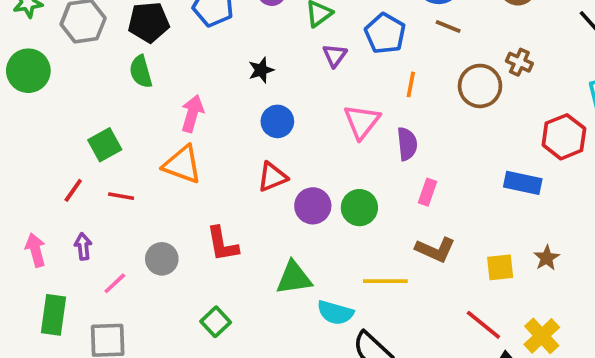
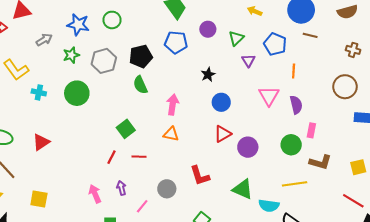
brown circle: (480, 86) -> (345, 87), moved
orange triangle: (182, 165) -> (171, 134), size x0.7
green circle: (359, 208) -> (291, 145), moved
green triangle: (294, 278) -> (243, 189), turned 40

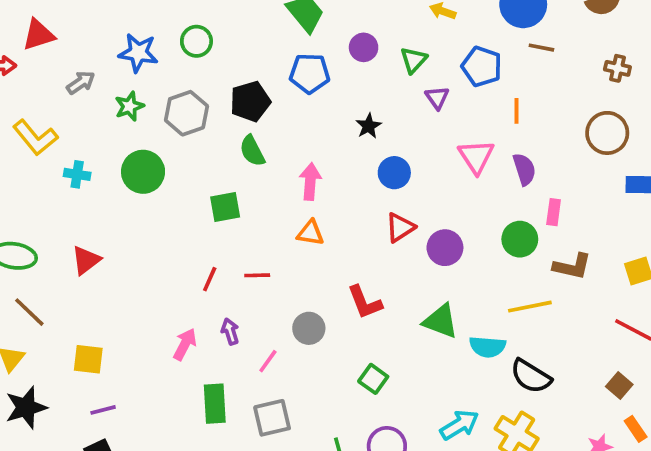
green square: (126, 129) -> (225, 207), moved, turned 30
pink arrow: (95, 194) -> (185, 344), turned 54

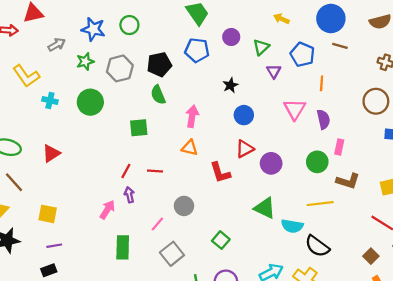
red L-shape: (365, 302) -> (220, 173), moved
purple arrow: (230, 331) -> (129, 195), moved
gray square: (272, 418) -> (172, 254), moved, turned -30

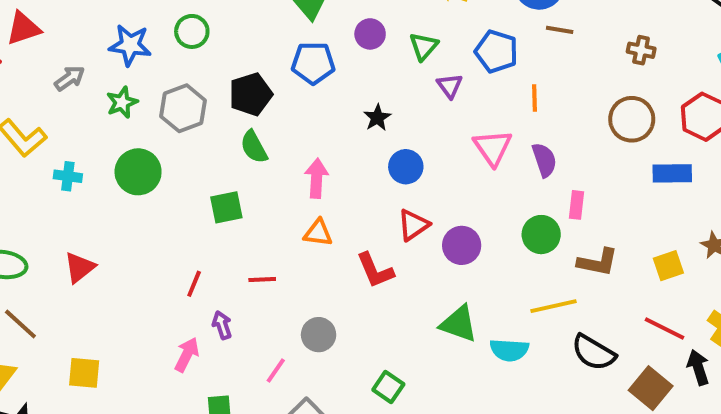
red line: (126, 171) -> (194, 284), moved
black semicircle: (317, 246) -> (594, 353), moved
brown square: (371, 256) -> (651, 388), size x1.5

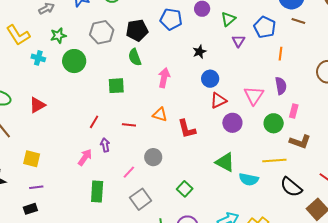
green star: (122, 102) -> (58, 36), moved
pink triangle: (493, 148) -> (254, 95), moved
red triangle: (413, 225) -> (218, 100), moved
orange triangle: (318, 233) -> (160, 115), moved

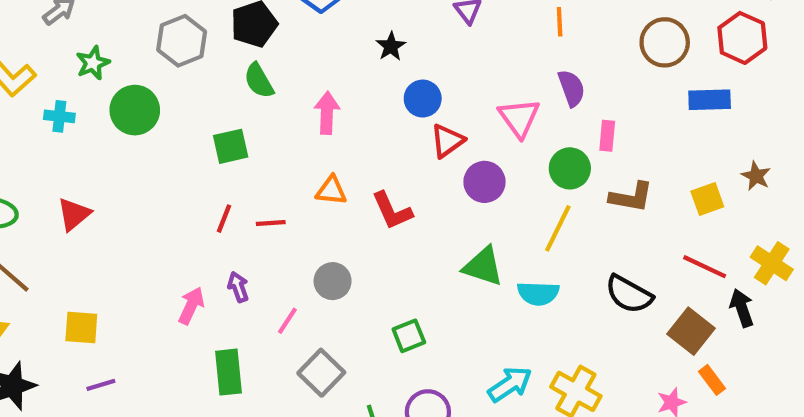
red line: (94, 122) -> (224, 219), moved
purple arrow: (105, 145) -> (238, 287), moved
yellow line: (274, 160) -> (558, 228), moved, turned -50
green square: (185, 189) -> (409, 336), turned 35

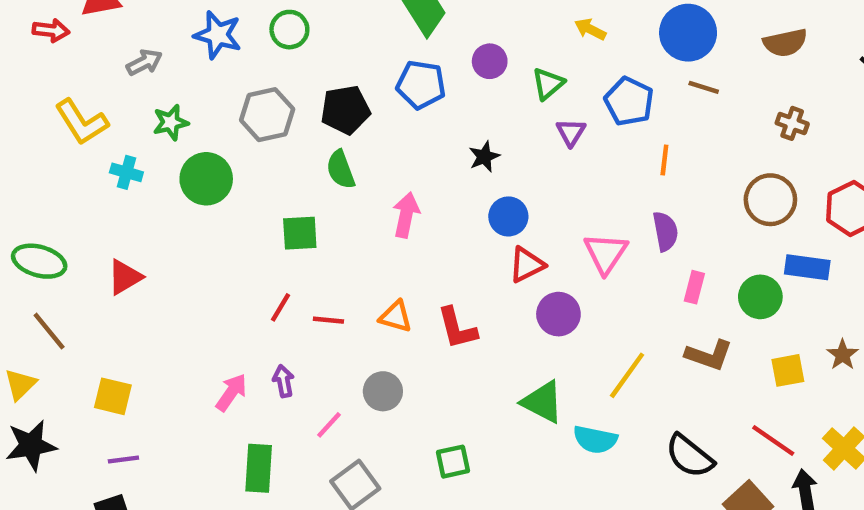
green circle: (570, 168) -> (760, 297), moved
orange triangle: (331, 191) -> (396, 317), moved

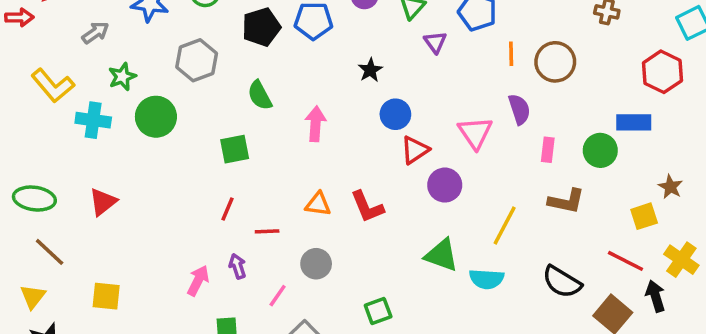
black pentagon: (345, 110) -> (261, 27), moved
cyan cross: (126, 172) -> (93, 120), size x1.4
brown circle: (770, 200) -> (555, 62), moved
red line: (328, 320) -> (267, 231), moved
yellow square: (788, 370) -> (644, 216), moved

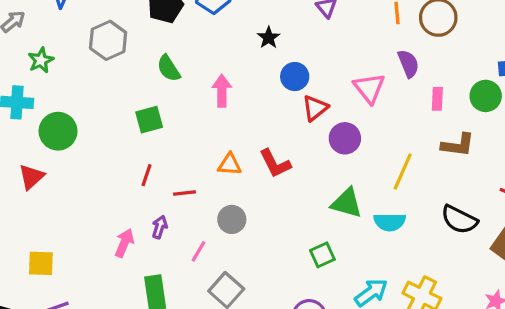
green circle: (156, 117) -> (58, 131), moved
purple arrow: (237, 266) -> (160, 227), turned 40
green square: (378, 311) -> (322, 255), moved

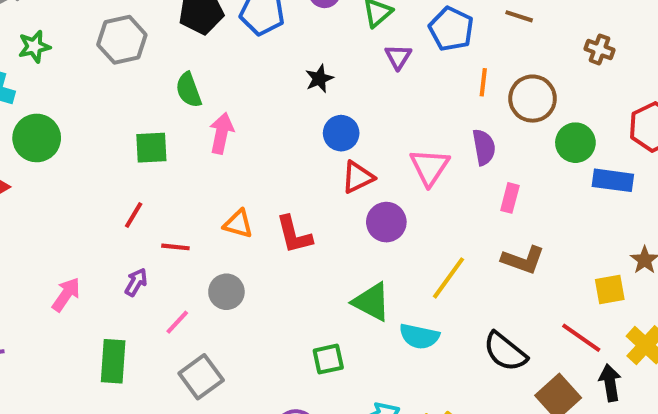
pink arrow: (222, 91) -> (222, 133), moved
green circle: (486, 96) -> (575, 143), moved
pink arrow: (124, 243) -> (66, 294), moved

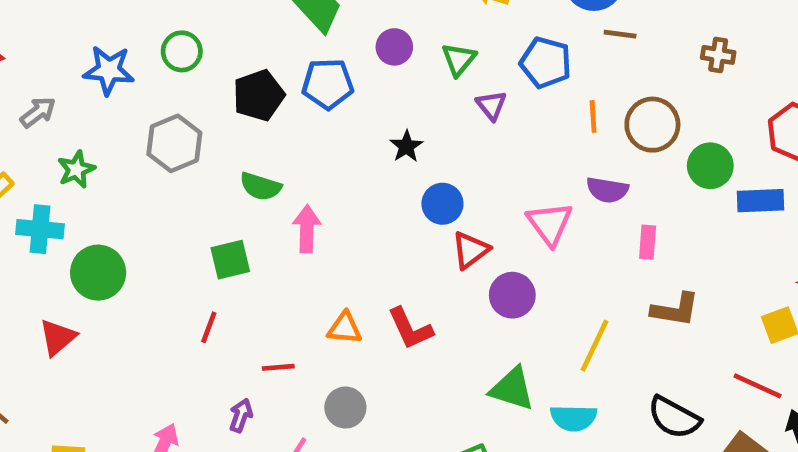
green semicircle: (189, 90) -> (261, 186), turned -42
purple semicircle: (484, 147) -> (607, 190), turned 120
red line: (134, 215) -> (209, 327), moved

